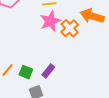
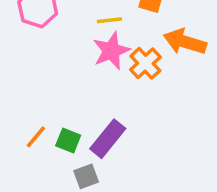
purple rectangle: (48, 71) -> (108, 139), size x1.5

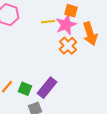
orange arrow: (185, 42) -> (90, 34), turned -125
pink star: (111, 51) -> (66, 25), moved

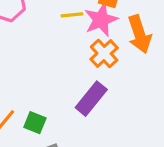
purple rectangle: (47, 88) -> (91, 99), moved

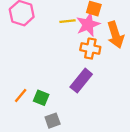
orange cross: (104, 53) -> (90, 49), turned -36

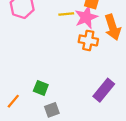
purple rectangle: (81, 81) -> (104, 90), moved
orange line: (21, 95) -> (13, 101), moved

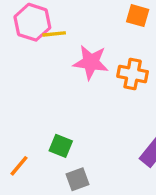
yellow line: (66, 14) -> (54, 34), moved
pink star: (86, 17) -> (91, 62), moved, turned 30

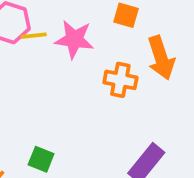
pink star: (91, 62) -> (74, 39), moved

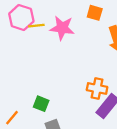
orange cross: (120, 80) -> (97, 89), moved

